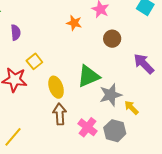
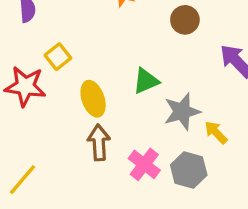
green triangle: (88, 76) -> (146, 81), size x0.7

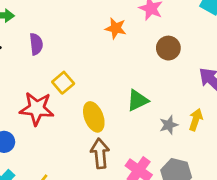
gray star: (182, 112) -> (169, 125), size x0.6
yellow arrow: (216, 132) -> (196, 120), moved, turned 65

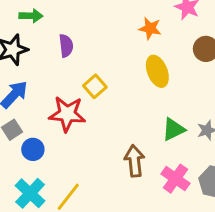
green triangle: (138, 100) -> (173, 129), moved
yellow ellipse: (94, 117) -> (157, 71), moved

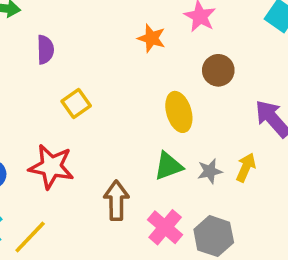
yellow ellipse: (157, 71) -> (179, 112), moved
red star: (67, 114) -> (51, 167), moved

